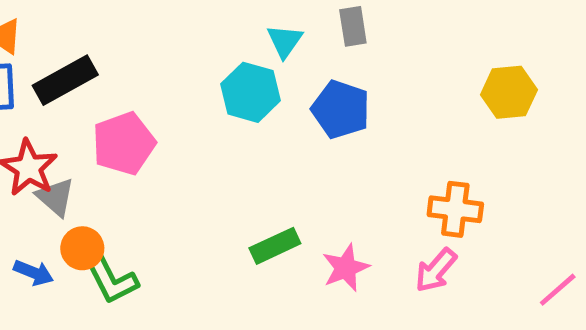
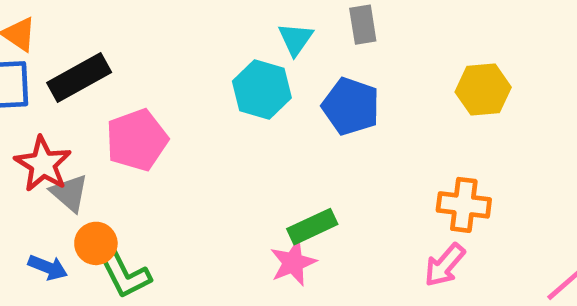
yellow hexagon: (509, 92) -> (483, 90), moved
green rectangle: (275, 246) -> (312, 227), moved
pink star: (346, 268) -> (293, 263), moved

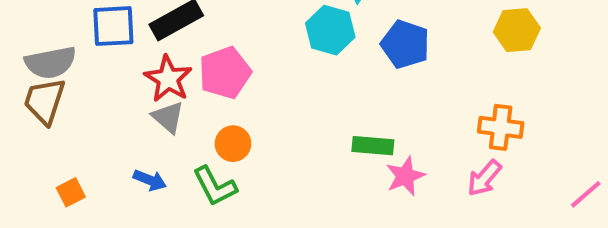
red star: (43, 164) -> (168, 79), moved
green rectangle: (312, 227) -> (373, 146), turned 30
orange circle: (96, 243) -> (233, 144), moved
pink star: (293, 263) -> (405, 176), moved

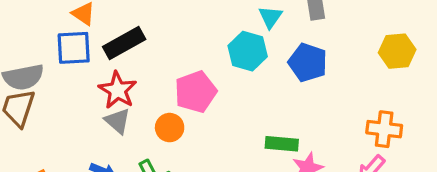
pink pentagon: (225, 73) -> (196, 92), moved
orange circle: (233, 144) -> (170, 128), moved

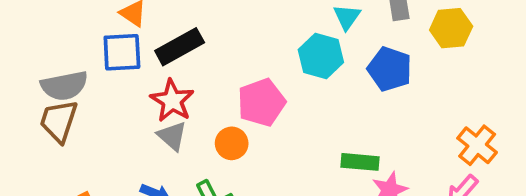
yellow hexagon: (397, 51) -> (451, 28), moved
orange cross: (384, 129) -> (477, 145), turned 32

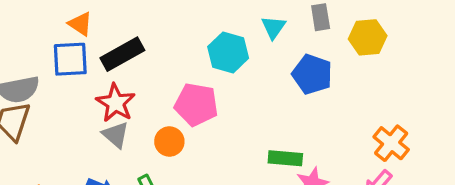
cyan hexagon: (321, 56) -> (228, 52), moved
pink pentagon: (261, 102) -> (196, 105), turned 30

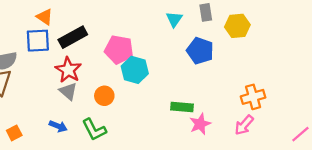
cyan hexagon: (228, 52) -> (135, 70), moved
pink pentagon: (196, 105) -> (119, 50), moved
orange cross: (391, 143) -> (253, 97), turned 35

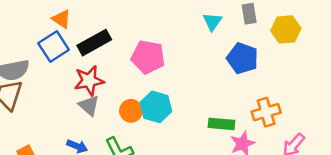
blue square: (38, 41) -> (54, 46), turned -30
red star: (68, 70) -> (89, 81), turned 30
cyan hexagon: (135, 70) -> (156, 107), moved
orange cross: (253, 97) -> (266, 112), moved

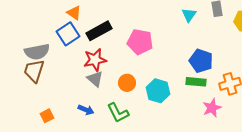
blue pentagon: (243, 58) -> (201, 61), moved
cyan hexagon: (156, 107) -> (158, 91), moved
green rectangle: (222, 124) -> (196, 82), moved

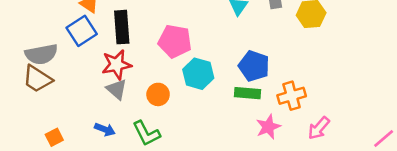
black rectangle: (99, 31) -> (122, 27), turned -65
brown trapezoid: (34, 71) -> (37, 79), turned -75
cyan hexagon: (158, 91) -> (198, 74), moved

